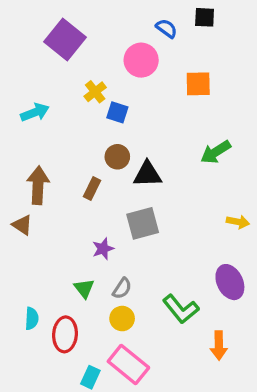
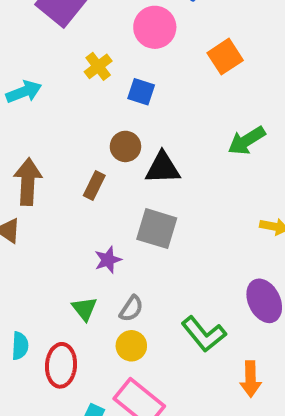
orange square: (198, 84) -> (225, 57), turned -32
blue square: (117, 112) -> (141, 92), moved
gray square: (143, 223) -> (157, 229), turned 32

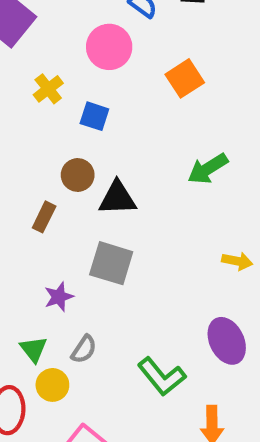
yellow circle: (131, 346) -> (52, 385), moved

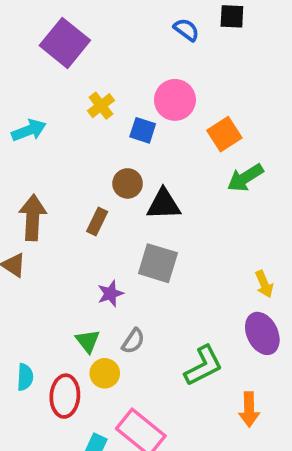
pink circle: (109, 47) -> (175, 100), moved
orange square: (185, 78) -> (224, 134), moved
yellow arrow: (237, 261) -> (264, 284), moved, turned 56
green L-shape: (162, 377) -> (203, 366), turned -78

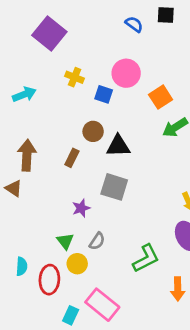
yellow cross: (101, 106) -> (75, 77), turned -30

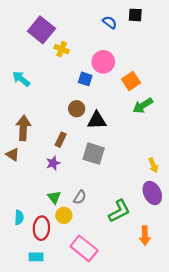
yellow cross: (75, 77) -> (62, 49), moved
cyan arrow: (24, 94) -> (21, 79), turned -120
brown rectangle: (72, 158) -> (61, 140), moved
purple star: (81, 208) -> (53, 163), moved
cyan rectangle: (71, 315) -> (36, 257), moved, turned 64

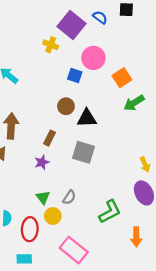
purple square: (41, 30) -> (71, 25), moved

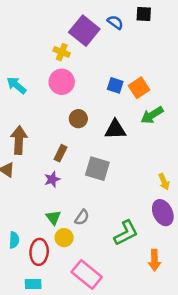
pink circle: (93, 58) -> (62, 82), moved
blue square: (75, 75) -> (115, 85), moved
black triangle: (87, 118) -> (115, 129), moved

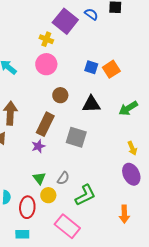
green arrow: (152, 115) -> (128, 108), moved
brown rectangle: (60, 153) -> (45, 124), size x1.6
green L-shape: (126, 233) -> (85, 195), moved

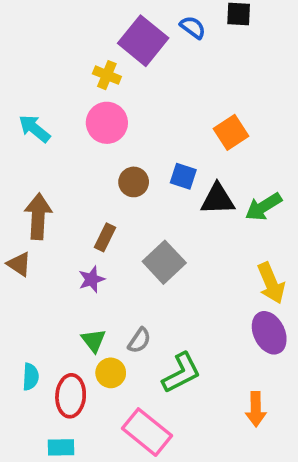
blue square: (91, 67) -> (183, 176), moved
black triangle: (91, 104) -> (218, 199), moved
brown rectangle: (45, 124) -> (105, 237), size x0.6
gray square: (76, 137) -> (164, 262), turned 30
yellow arrow: (132, 148) -> (271, 283), size x1.5

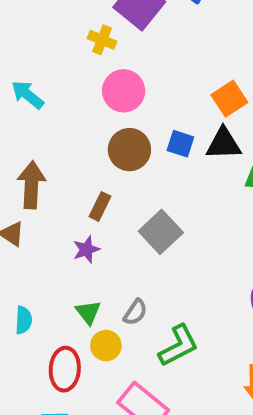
pink circle: (107, 123) -> (124, 91), moved
brown circle: (134, 182) -> (129, 150), size x1.4
black triangle: (218, 199) -> (224, 144), moved
cyan semicircle: (31, 377) -> (24, 320), moved

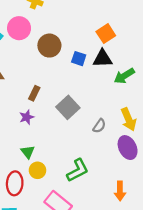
pink circle: (124, 91) -> (19, 28), moved
brown circle: (129, 150) -> (49, 46), moved
gray semicircle: (135, 312) -> (99, 126), moved

